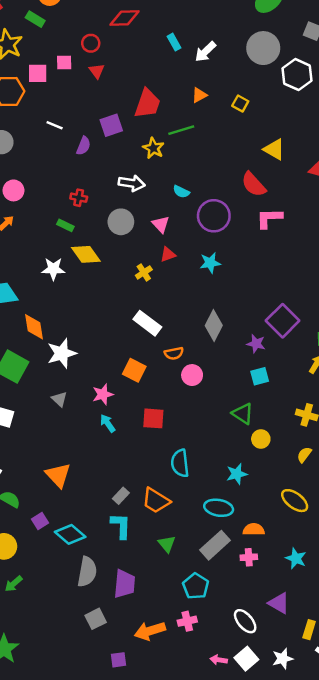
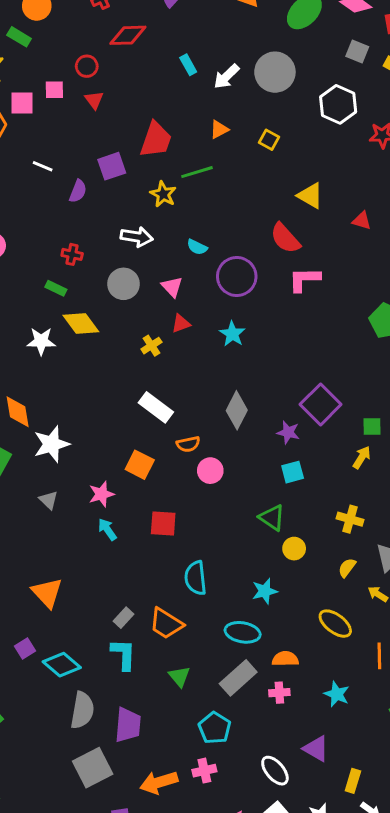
gray circle: (263, 48) -> (275, 72), moved
cyan star: (210, 263) -> (232, 334), turned -30
gray square: (96, 619) -> (93, 768), size x1.5

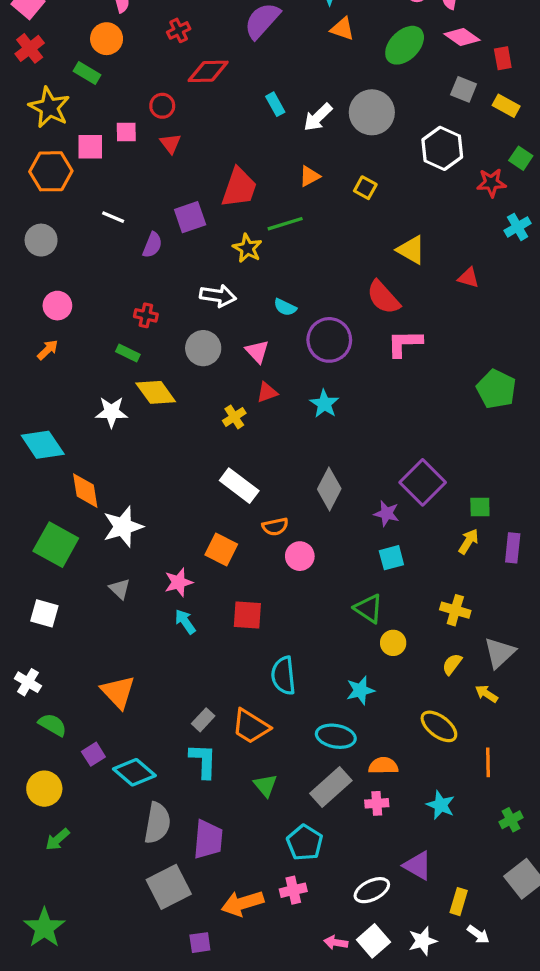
white ellipse: (275, 771) -> (372, 890), turned -76

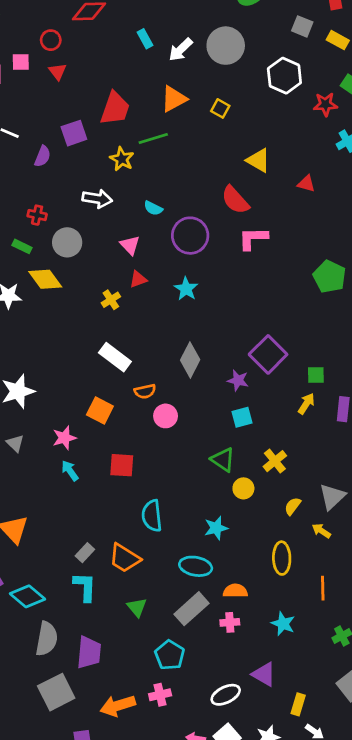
orange triangle: (310, 176) -> (174, 99), size x1.5
gray circle: (203, 348) -> (67, 242), moved
yellow cross: (455, 610) -> (275, 461), moved, turned 35
yellow ellipse: (439, 726) -> (282, 558), turned 52

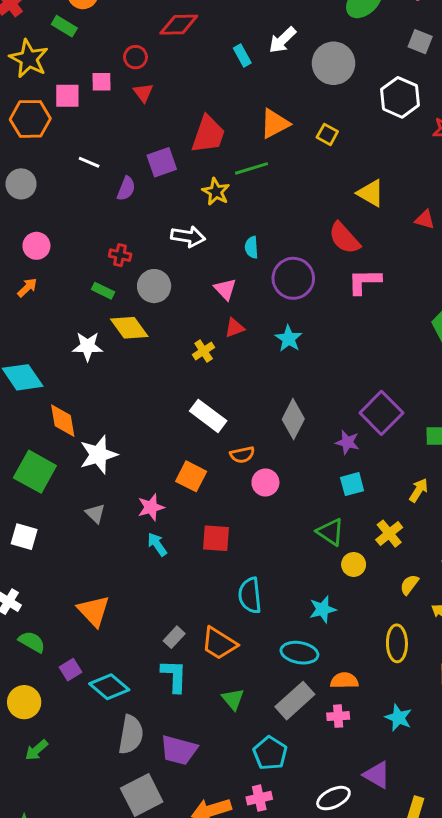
white arrow: (181, 50) -> (282, 40), moved
cyan semicircle: (153, 208) -> (252, 247), turned 60
yellow arrow: (306, 404) -> (419, 490), moved
purple trapezoid: (89, 652) -> (179, 750), turned 100

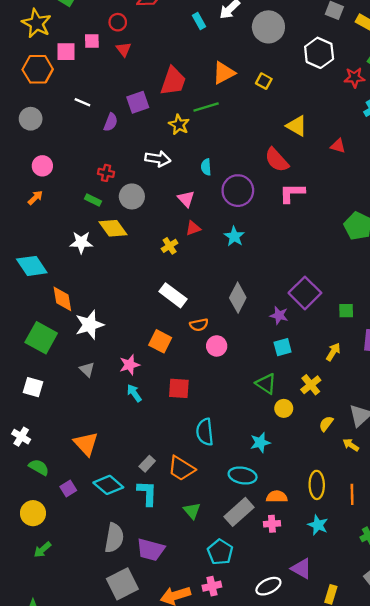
yellow ellipse: (397, 643) -> (317, 485), moved
cyan diamond: (109, 687) -> (108, 485), moved

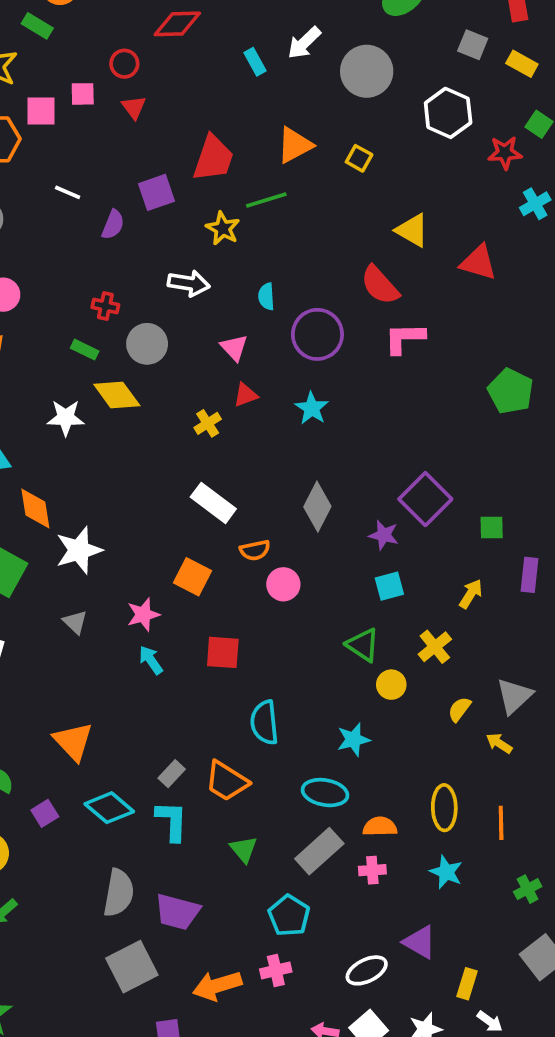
red triangle: (338, 146) -> (478, 262), size x1.5

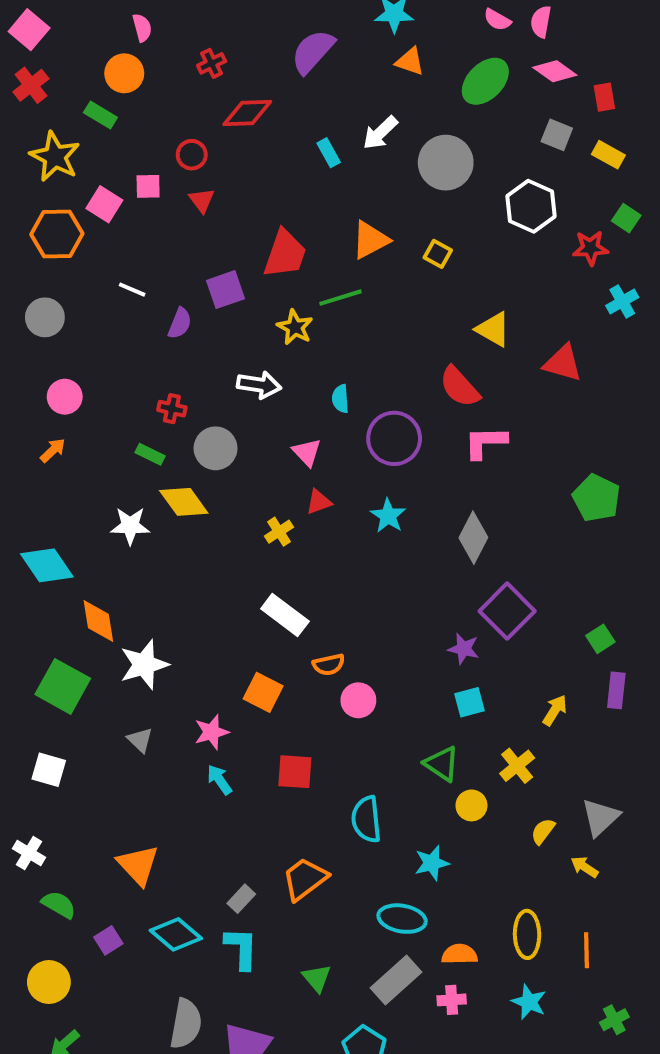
pink square: (41, 111) -> (104, 204), turned 32
gray diamond: (317, 507) -> (473, 538), moved
green square: (492, 527) -> (600, 639), moved, turned -32
cyan semicircle: (264, 722) -> (366, 819), moved
orange trapezoid: (227, 781) -> (305, 879), moved, turned 111

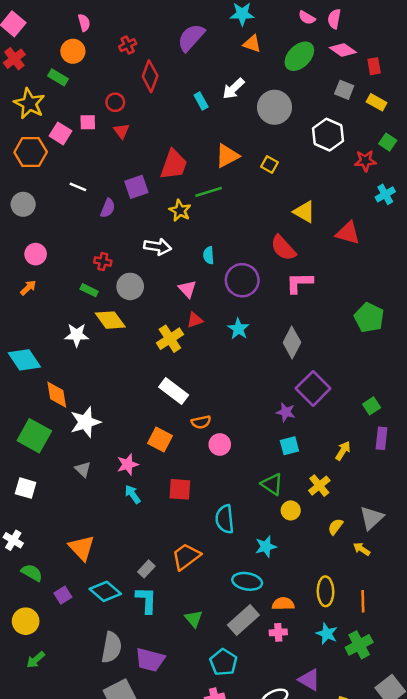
red diamond: (247, 113) -> (150, 76), turned -68
yellow cross: (279, 532) -> (170, 339), size x1.5
green cross: (614, 1020) -> (359, 645), moved, size x1.5

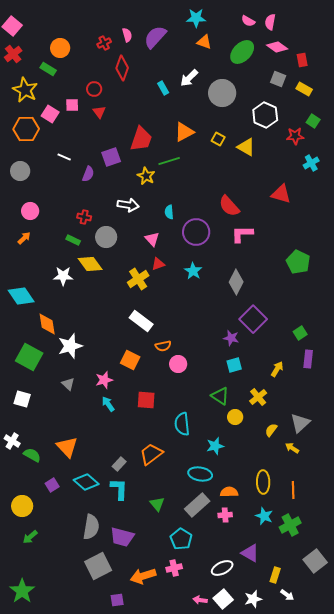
pink semicircle: (84, 23) -> (127, 35), moved
yellow triangle: (304, 212) -> (246, 147), moved
green semicircle: (32, 573) -> (32, 455), moved

